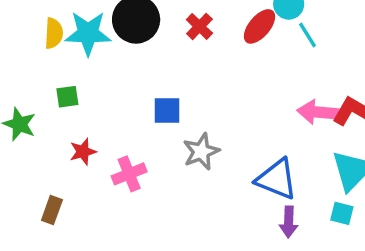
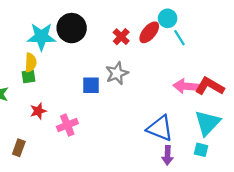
red cross: (199, 26) -> (121, 37), moved
yellow semicircle: (54, 33) -> (31, 63), moved
gray star: (201, 152) -> (117, 73), moved

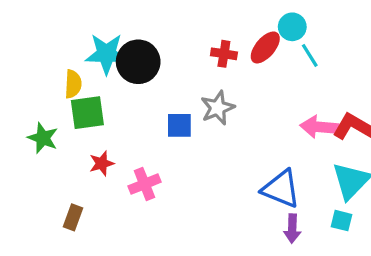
black circle: (72, 28) -> (138, 62), moved
red cross: (121, 37) -> (224, 54), turned -35
yellow semicircle: (31, 63) -> (73, 84), moved
green square: (29, 77) -> (87, 113), size x1.6

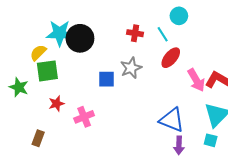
red ellipse: (265, 47) -> (171, 58), moved
cyan line: (310, 55) -> (163, 34), moved
yellow semicircle: (73, 84) -> (38, 53), turned -138
pink arrow: (319, 127) -> (196, 80), turned -125

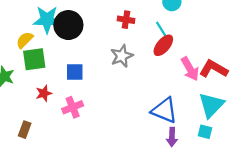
cyan line: (163, 34) -> (161, 29), moved
blue square: (106, 79) -> (75, 72), moved

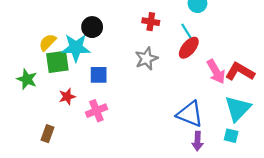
cyan star: (47, 20) -> (76, 48), moved
black circle: (68, 25) -> (92, 27), size x0.7

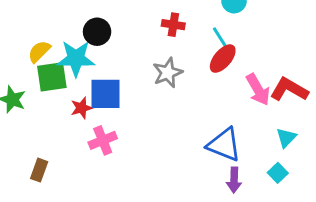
blue square: (99, 75) -> (106, 94), size x1.4
red star: (67, 97) -> (82, 108), moved
cyan triangle: (238, 109) -> (286, 138), size x0.6
cyan square: (231, 136) -> (278, 173), turned 32

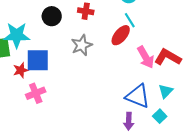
black circle: (97, 32) -> (52, 16), moved
cyan line: (220, 37) -> (130, 20), moved
blue triangle: (224, 145) -> (138, 96), moved

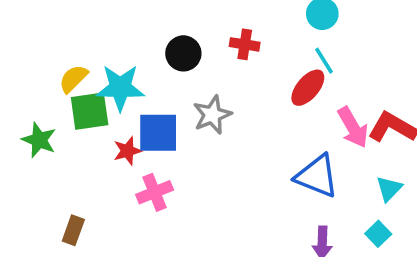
gray star: (82, 45) -> (212, 115), moved
blue triangle: (138, 96) -> (317, 176), moved

